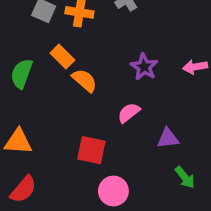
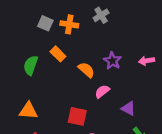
orange semicircle: (85, 80) -> (86, 70), moved
purple triangle: (168, 138) -> (128, 108), turned 35

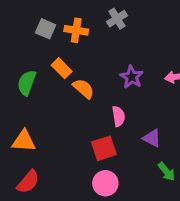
orange semicircle: (86, 70) -> (83, 89), moved
pink semicircle: (102, 91) -> (118, 116), turned 119
red square: (77, 116) -> (104, 148), moved, turned -30

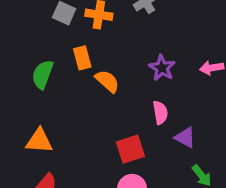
orange rectangle: (62, 68) -> (82, 58), turned 30
pink semicircle: (118, 116) -> (160, 113), moved

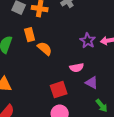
purple star: (162, 68) -> (88, 41), moved
pink semicircle: (160, 113) -> (77, 68), turned 88

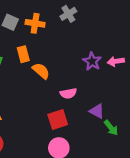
pink semicircle: (77, 68) -> (68, 93), moved
green arrow: (102, 106) -> (111, 128), moved

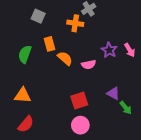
orange cross: (35, 23) -> (75, 23), moved
pink arrow: (116, 61) -> (130, 50), turned -112
pink semicircle: (68, 93) -> (89, 64), moved

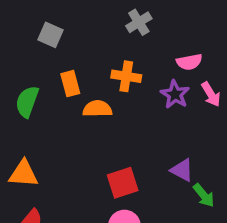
orange cross: (75, 23) -> (126, 76), moved
orange semicircle: (65, 58) -> (97, 109), turned -42
pink semicircle: (89, 64) -> (189, 62), moved

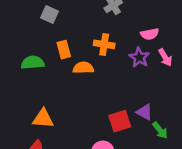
green semicircle: (27, 102) -> (33, 63), turned 65
orange triangle: (23, 174) -> (43, 119), moved
red square: (123, 183) -> (120, 121), moved

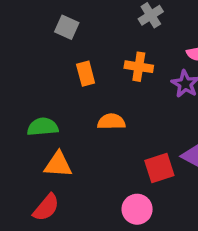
green semicircle: (33, 63) -> (43, 127), moved
orange semicircle: (83, 68) -> (111, 122), moved

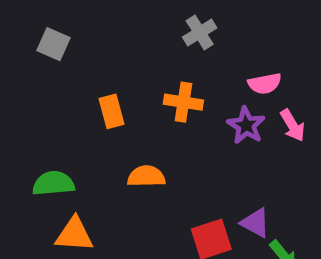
gray square: (67, 27) -> (53, 44), moved

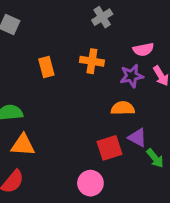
purple star: (246, 125) -> (132, 76), turned 30
orange semicircle: (146, 176) -> (123, 108), moved

